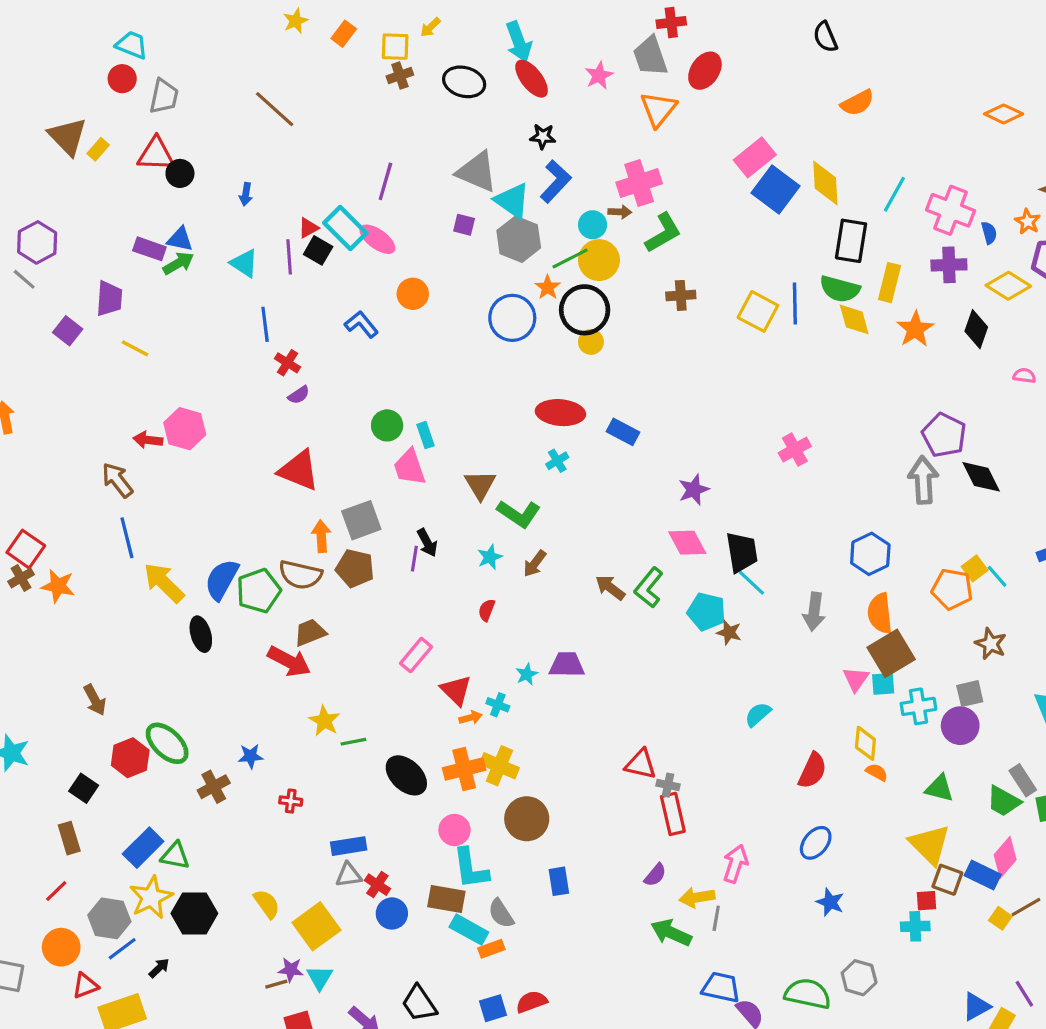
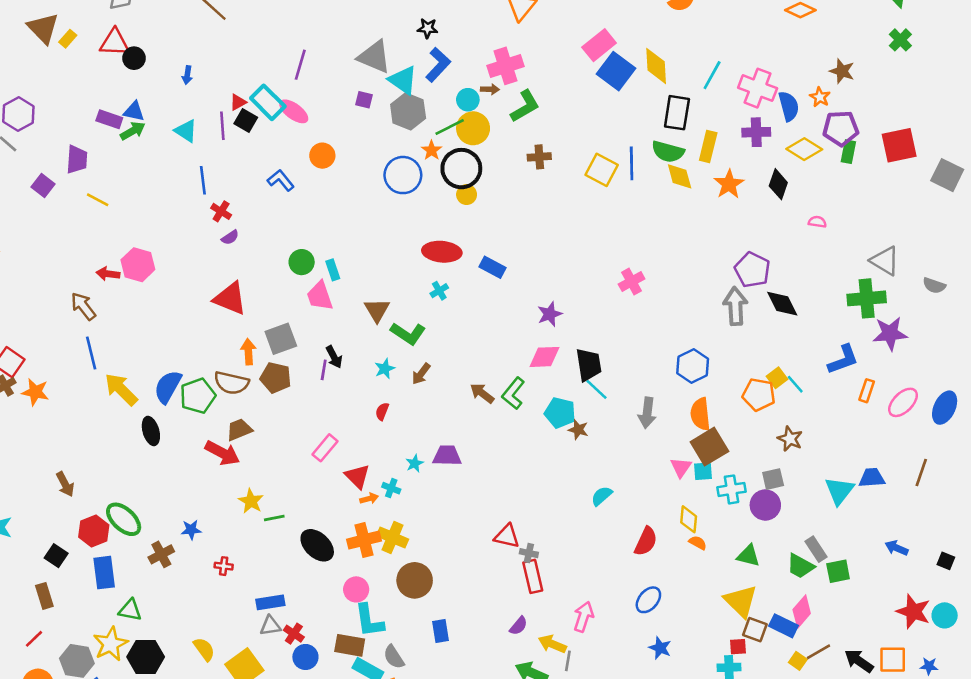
blue semicircle: (989, 233) -> (789, 106), size x1.6
pink diamond: (687, 543) -> (544, 357), turned -64
blue rectangle: (143, 848) -> (104, 573), moved, turned -52
yellow arrow: (697, 897) -> (552, 644), turned 32

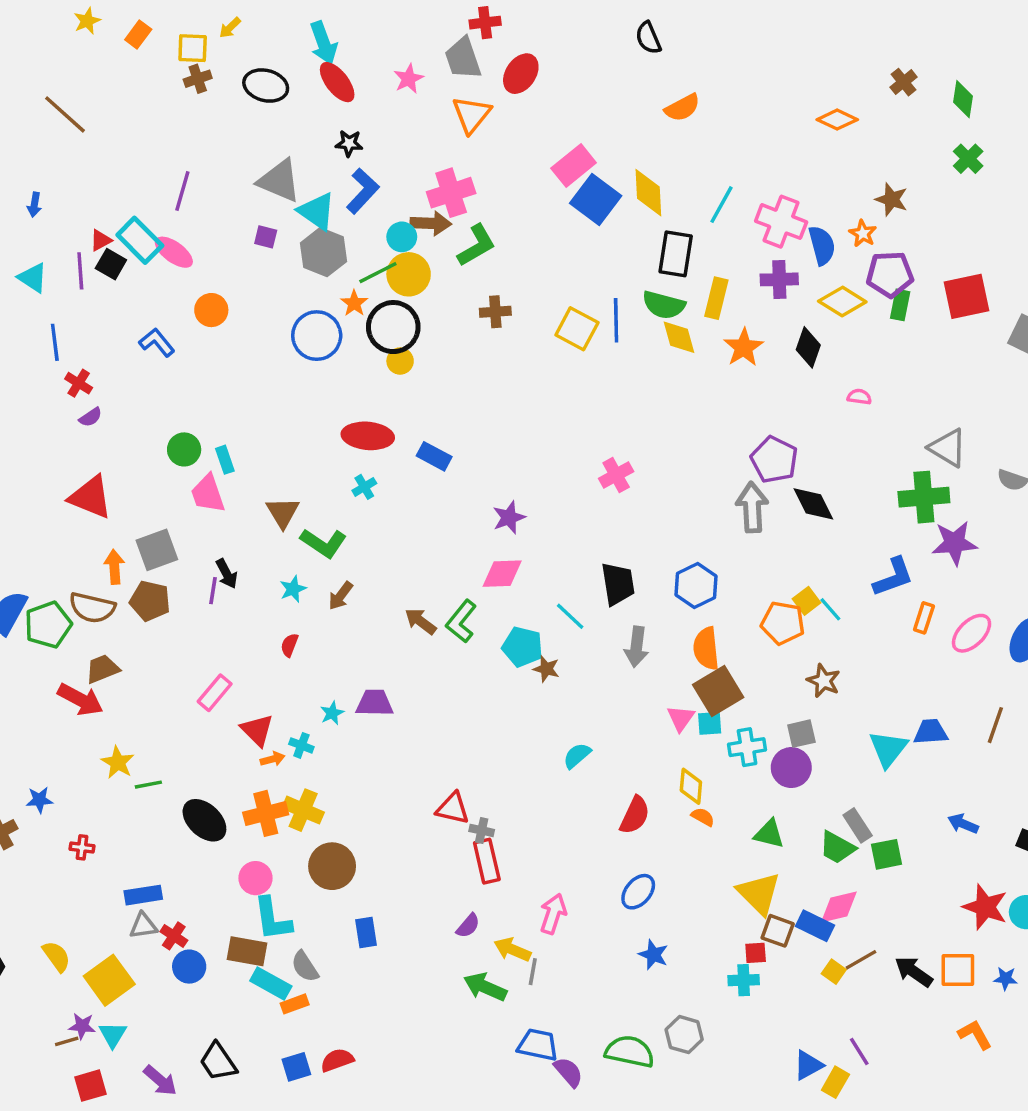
brown arrow: (490, 89) -> (431, 223), size x1.6
black trapezoid: (589, 365) -> (618, 584), moved
pink diamond: (802, 612) -> (839, 907), turned 36

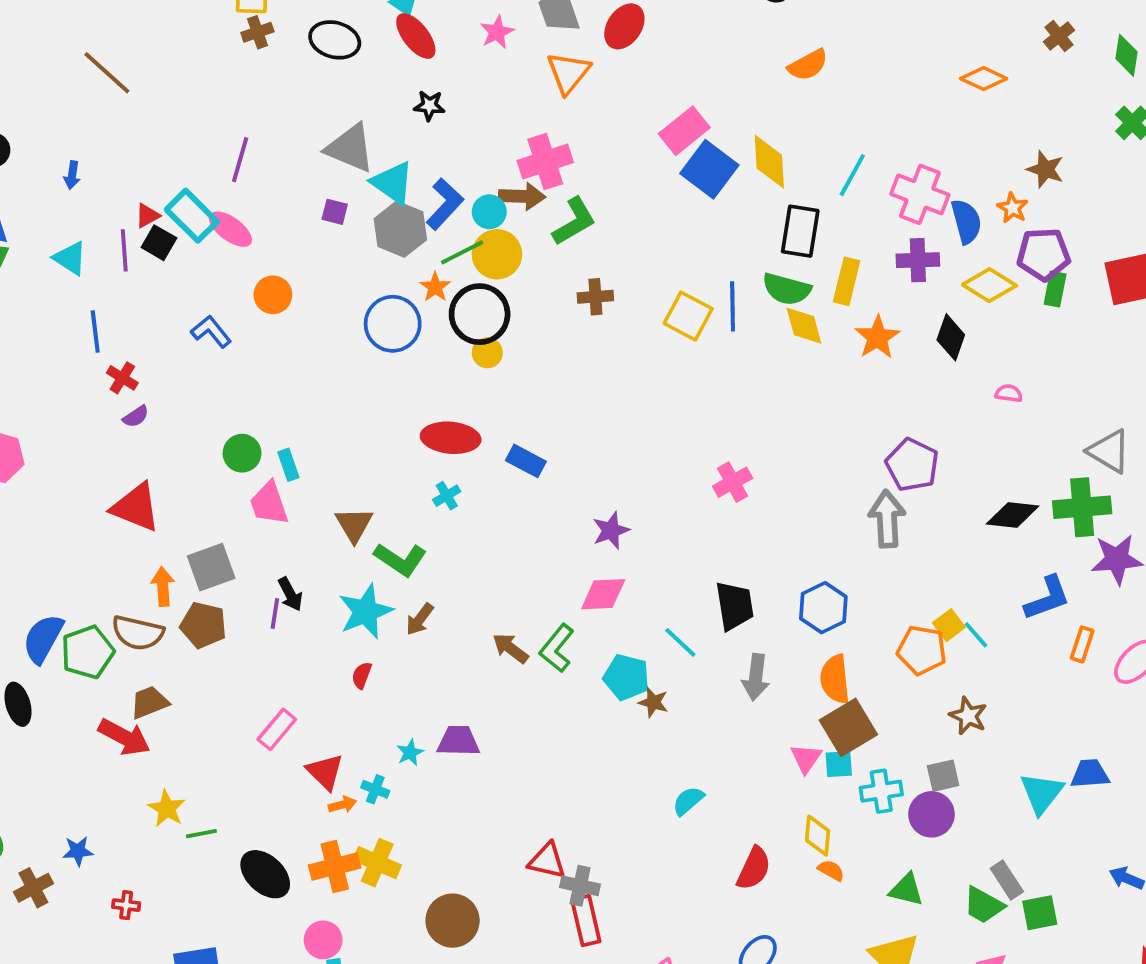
blue L-shape: (363, 191) -> (445, 204), moved
black diamond: (813, 504) -> (1013, 515), moved, turned -57
cyan star: (293, 589) -> (366, 612), size x1.8
gray cross: (482, 830) -> (580, 886), size x1.4
brown circle: (332, 866) -> (453, 921), moved

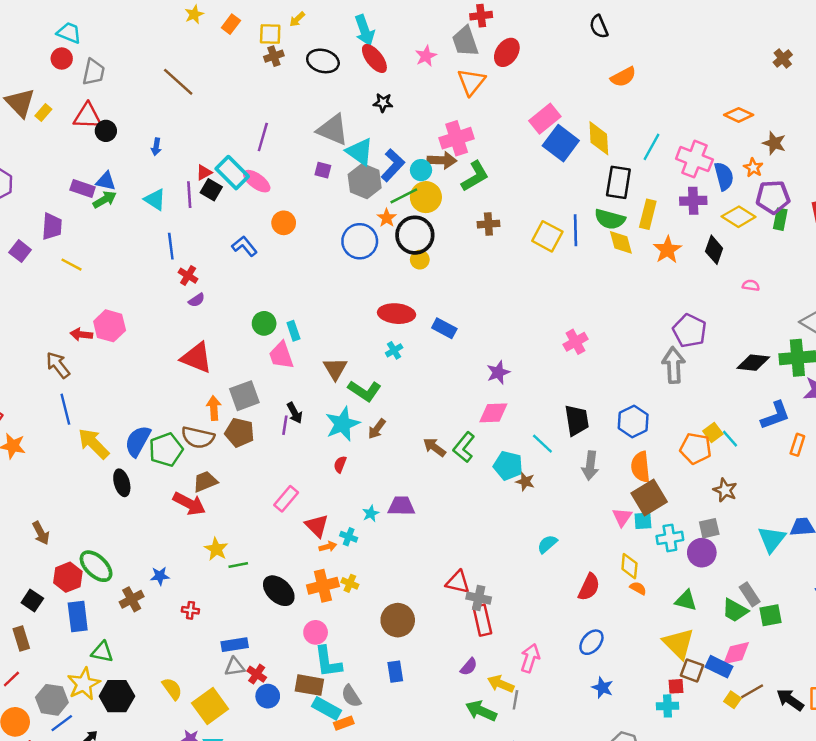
orange diamond: (984, 79) -> (739, 115), moved
yellow cross: (377, 863) -> (350, 583), size x0.6

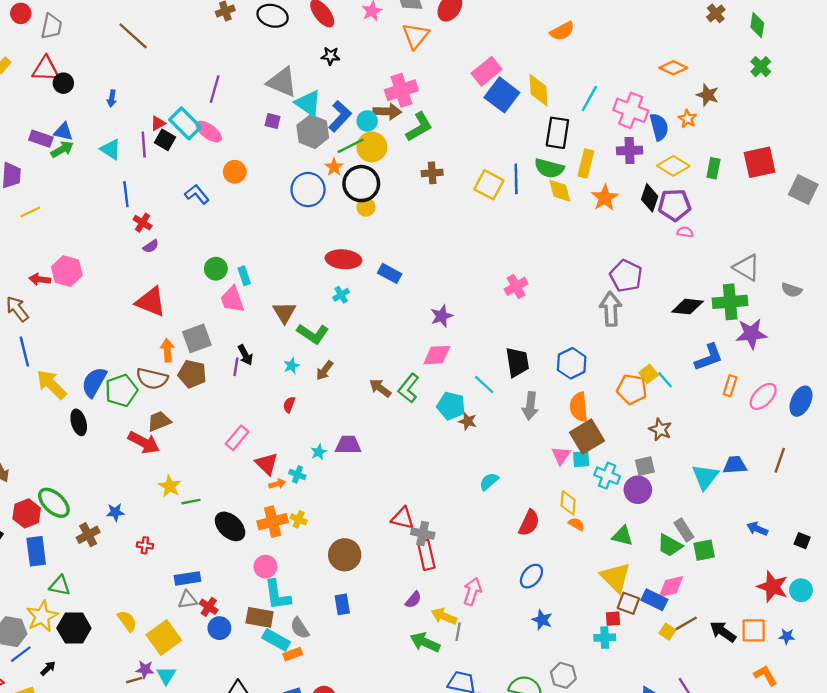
purple pentagon: (773, 197) -> (674, 205), moved
yellow line: (72, 265) -> (30, 212), turned -54
cyan star: (343, 424) -> (291, 366), size x0.5
cyan cross: (670, 538) -> (607, 476), turned 30

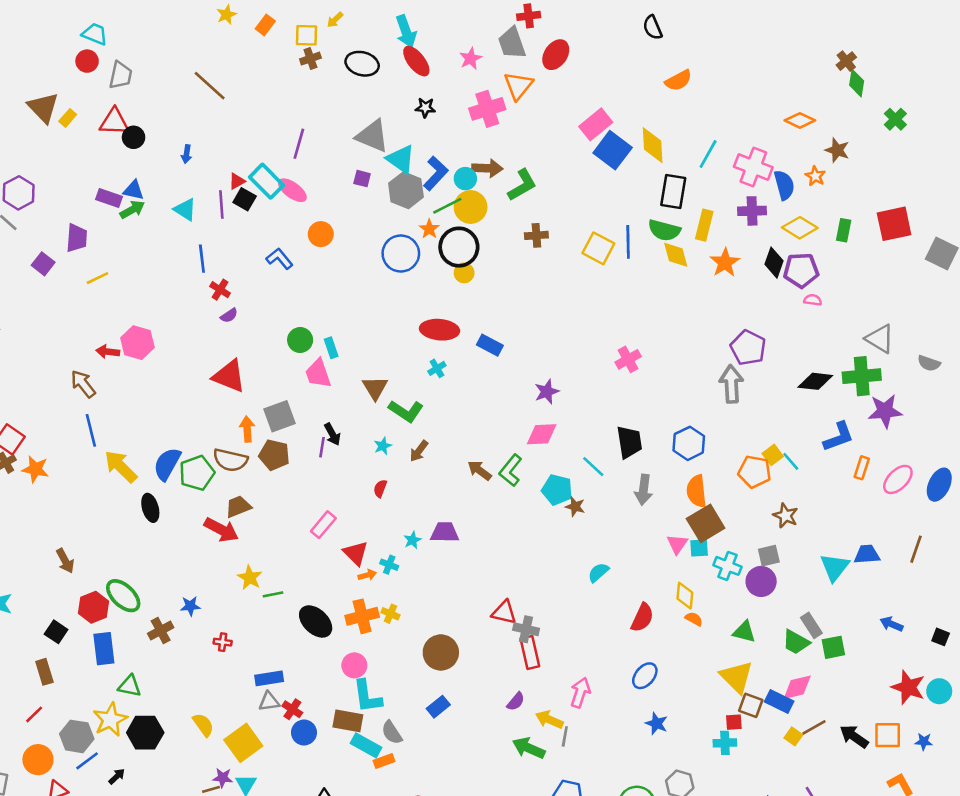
green diamond: (757, 25) -> (857, 83), moved
pink cross: (401, 90) -> (487, 109), moved
blue rectangle: (342, 604) -> (438, 707), turned 60

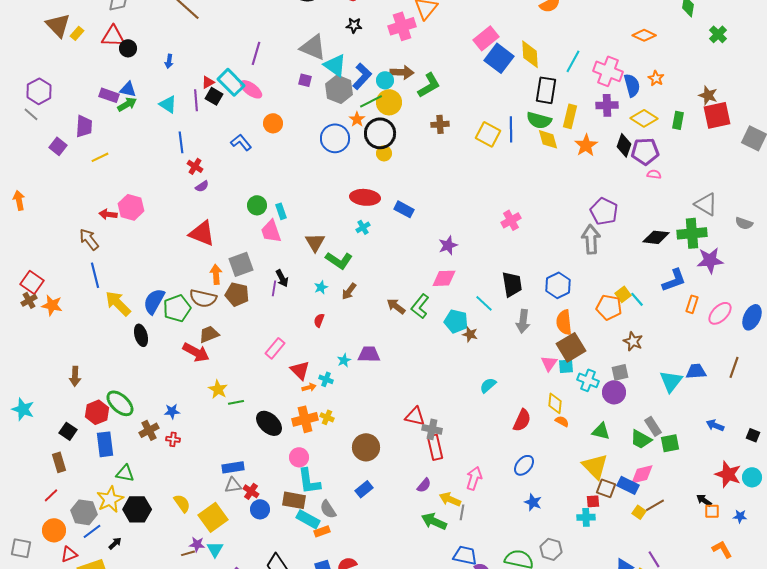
brown star: (837, 150) -> (708, 95), moved
brown arrow: (65, 561) -> (75, 376), turned 30
red cross: (223, 642) -> (173, 439), moved
orange square: (888, 735) -> (712, 511), size x0.7
black arrow: (854, 736) -> (704, 500), moved, size x0.7

